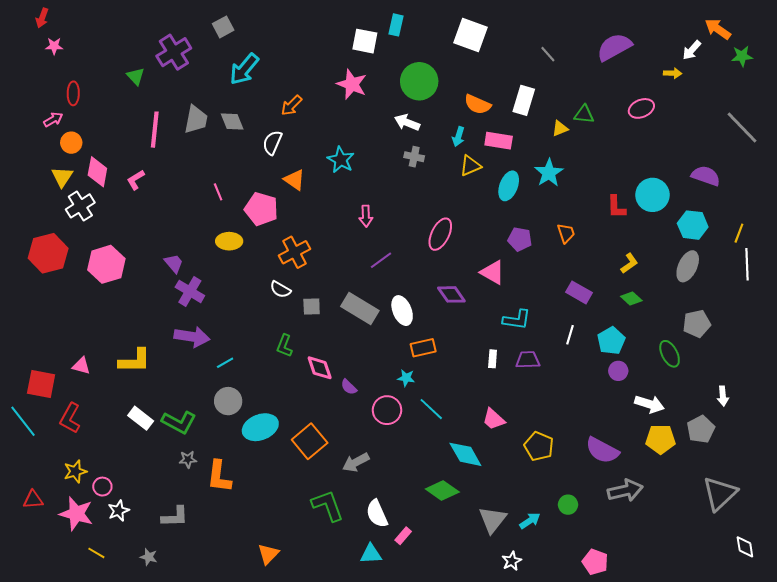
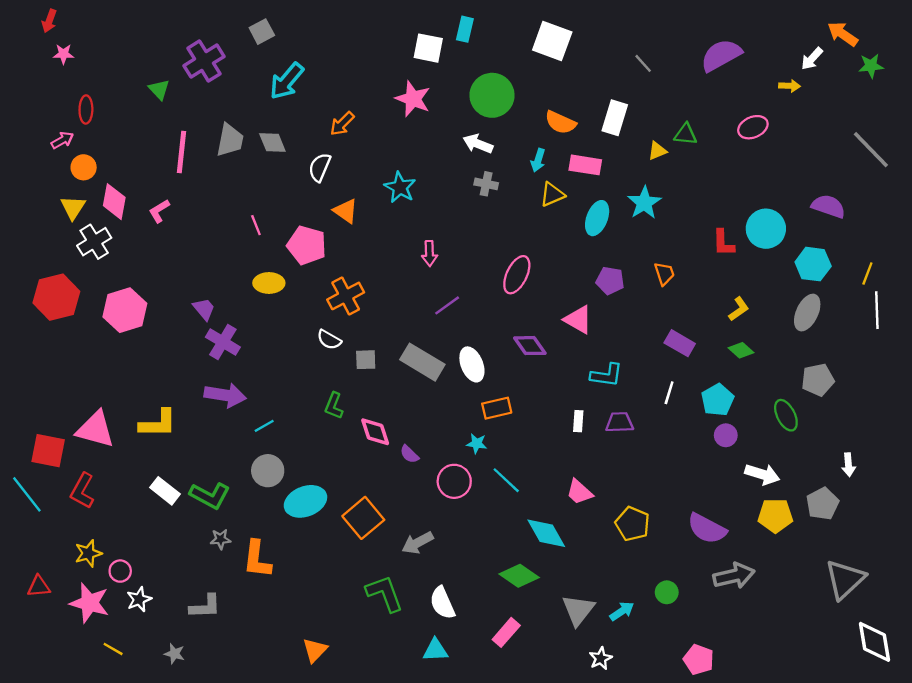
pink triangle: (81, 366) -> (95, 429), size x1.8
pink rectangle: (403, 536) -> (506, 632), moved, size x1.4
white diamond: (745, 547) -> (874, 642), size x1.6

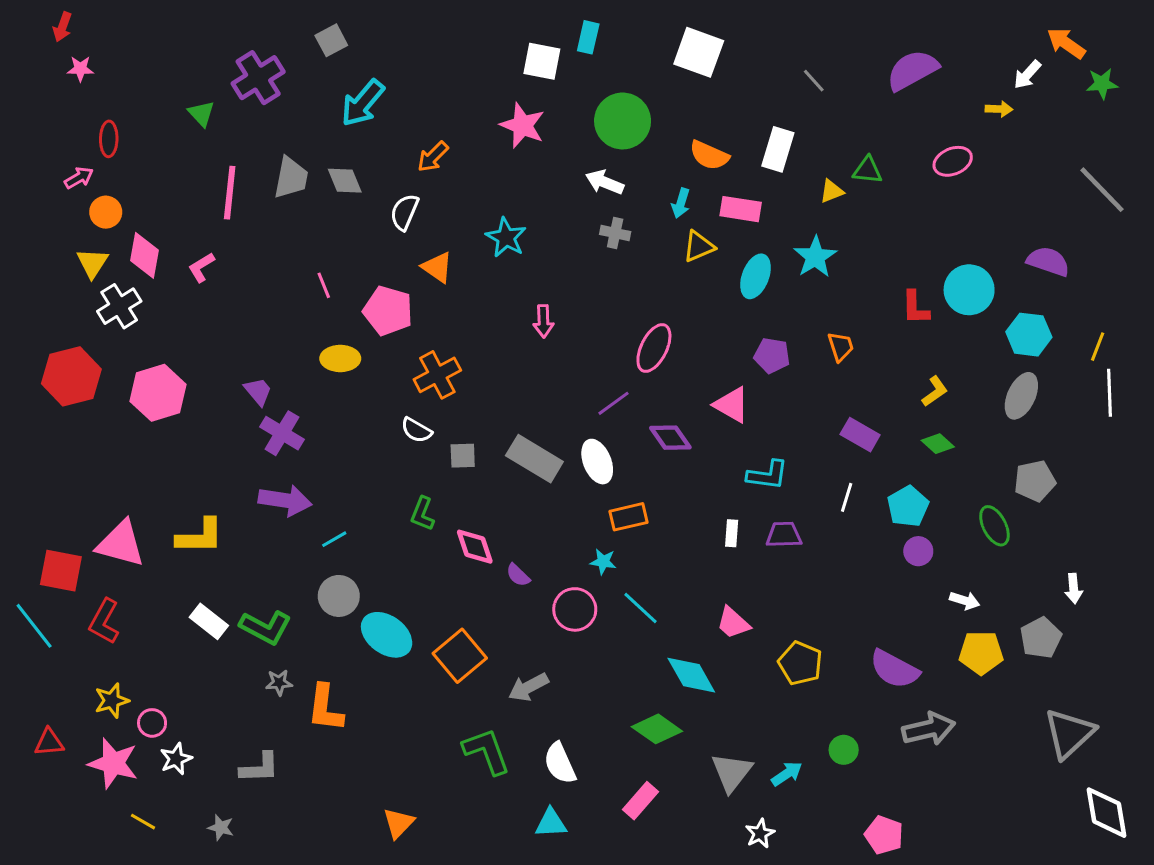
purple line: (447, 305) -> (614, 403), moved
white arrow: (762, 474) -> (965, 600), size x0.7
cyan ellipse: (305, 501) -> (387, 635), turned 57

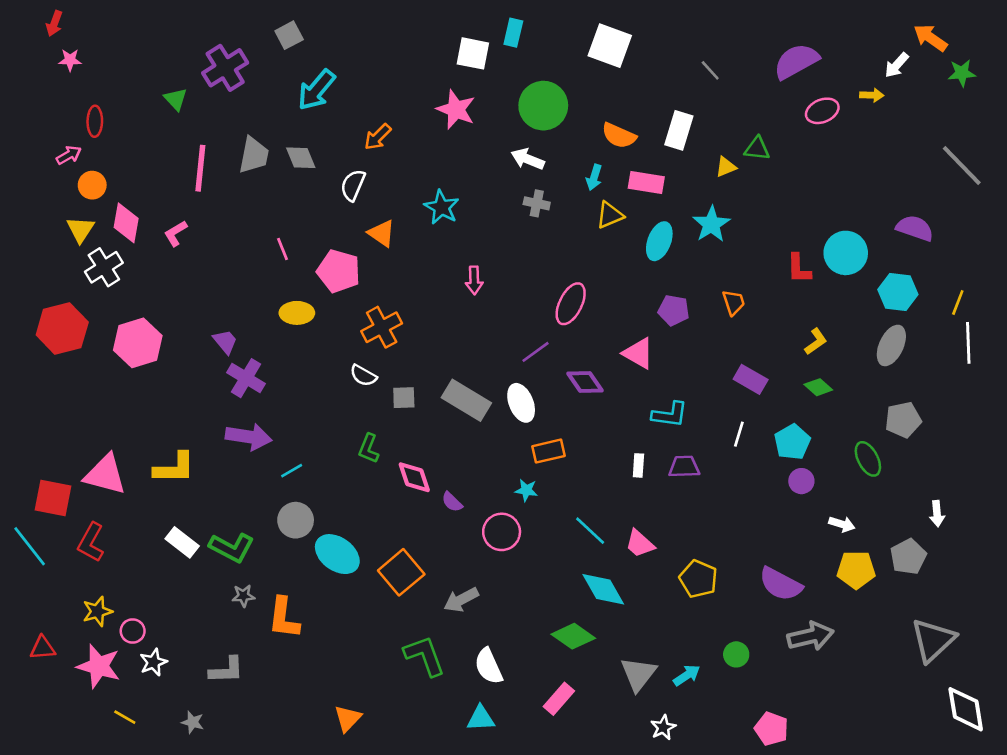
pink ellipse: (953, 161) -> (822, 111), moved
cyan line: (640, 608) -> (590, 531), moved

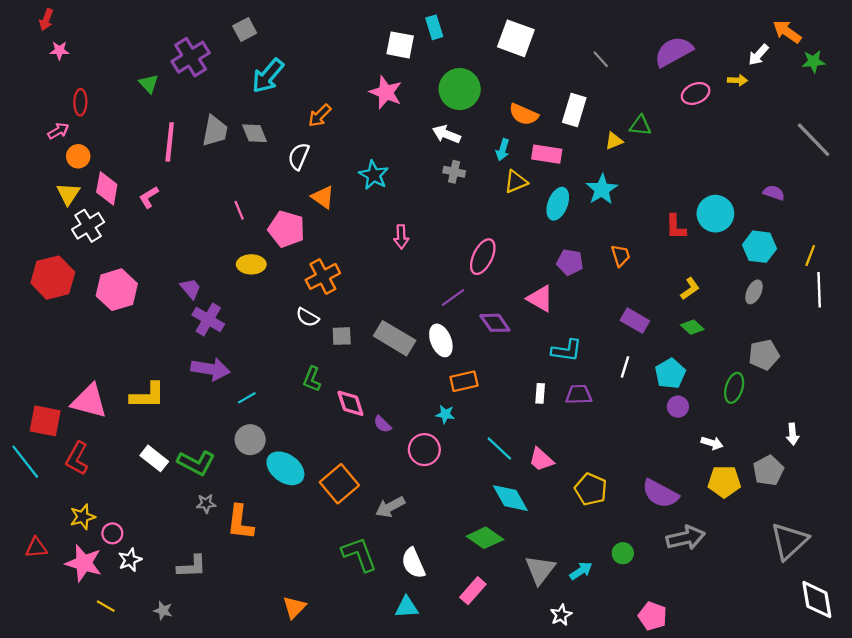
cyan rectangle: (513, 33) -> (434, 27), turned -30
purple semicircle: (915, 228) -> (774, 193), size x0.7
gray ellipse: (891, 345) -> (754, 292), size x0.7
green ellipse: (868, 459) -> (734, 388), turned 44

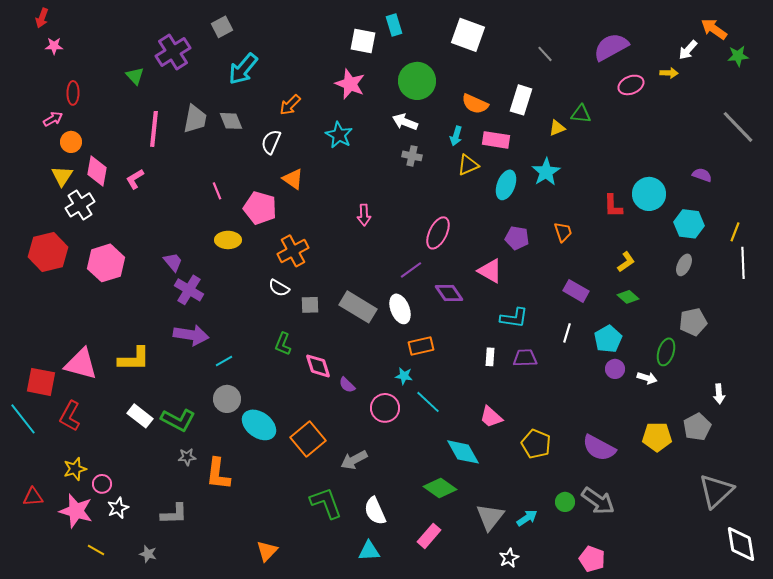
cyan star: (374, 175) -> (339, 135), moved
white arrow: (712, 443) -> (647, 378), moved
cyan line: (499, 448) -> (428, 402), moved
gray arrow: (686, 538) -> (598, 501), moved, turned 48

